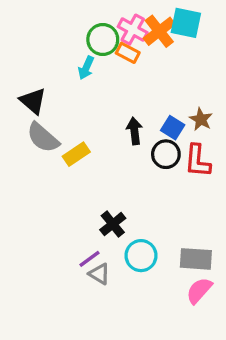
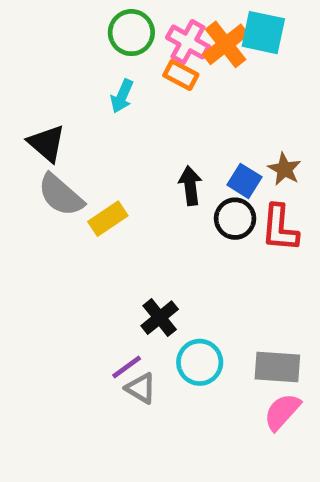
green circle: (103, 40) -> (131, 33), moved

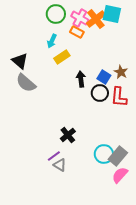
yellow rectangle: (108, 219) -> (62, 57), moved
cyan circle: (200, 362) -> (104, 154), moved
gray rectangle: (277, 367) -> (118, 156), turned -54

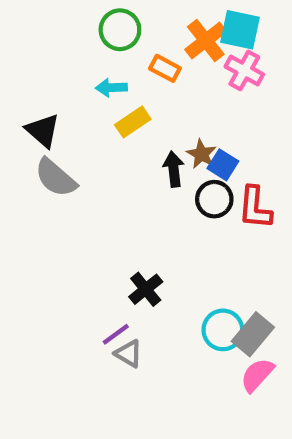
pink cross: (80, 18) -> (244, 70), moved
cyan arrow: (52, 41) -> (111, 88), turned 64
brown star: (121, 72) -> (201, 154), moved

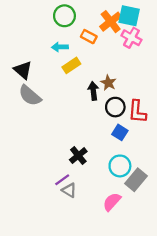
blue square: (223, 165) -> (120, 132), moved
cyan circle: (223, 330) -> (120, 166), moved
pink semicircle: (257, 375) -> (112, 202), moved

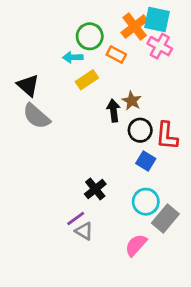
green circle: (64, 16) -> (90, 36), moved
orange rectangle: (89, 37) -> (116, 55), moved

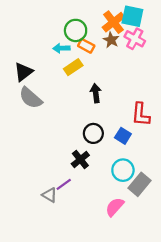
orange rectangle: (116, 55) -> (86, 46), moved
black triangle: (28, 85) -> (23, 72), turned 42
brown star: (132, 101) -> (111, 40), moved
black circle: (140, 130) -> (93, 133), moved
gray triangle: (84, 231) -> (50, 195), moved

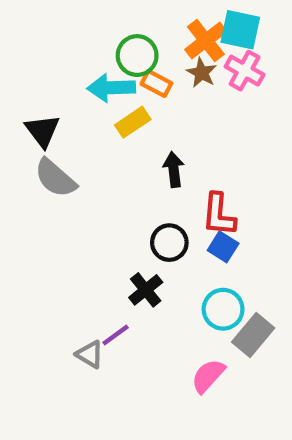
cyan arrow: (61, 48) -> (111, 88), size x1.5
black triangle: (23, 72) -> (42, 131), turned -30
red L-shape: (141, 114) -> (219, 215), moved

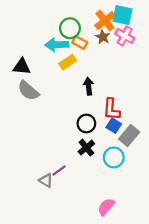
black triangle: (42, 131) -> (22, 67), turned -48
black cross: (146, 290) -> (86, 148), moved
gray rectangle: (253, 335) -> (129, 136), moved
pink semicircle: (208, 376) -> (106, 207), moved

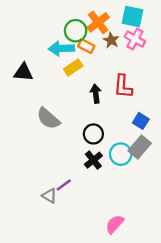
orange cross: (105, 21) -> (98, 22), moved
gray semicircle: (28, 91) -> (48, 119), moved
red L-shape: (112, 109) -> (123, 86), moved
blue square: (114, 126) -> (141, 121), moved
cyan circle: (114, 157) -> (121, 154), moved

